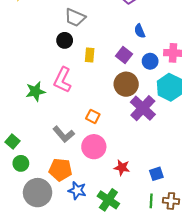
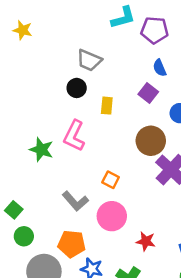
blue semicircle: (140, 31) -> (160, 68), moved
purple square: (124, 55) -> (148, 93), moved
green star: (35, 91) -> (41, 150), turned 30

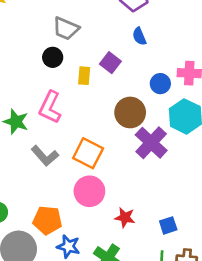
purple square: (148, 93) -> (110, 63), moved
orange square: (111, 180) -> (88, 153), size x1.6
gray L-shape: (75, 201) -> (45, 156), moved

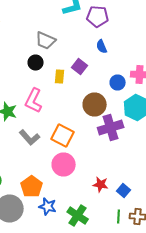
purple cross: (151, 143) -> (111, 128), turned 30
red star: (125, 218) -> (101, 184), moved
orange pentagon: (47, 220) -> (32, 186), turned 30
blue square: (168, 225) -> (124, 190), turned -32

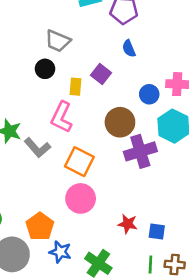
pink L-shape: (34, 100) -> (62, 117), moved
gray L-shape: (30, 138) -> (37, 148), moved
blue square: (124, 190) -> (157, 232), turned -32

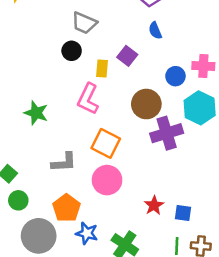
gray L-shape: (37, 148) -> (64, 162), moved, turned -52
red star: (128, 224) -> (154, 205), turned 30

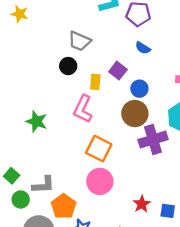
blue semicircle: (155, 31) -> (143, 48), turned -35
blue circle: (175, 76) -> (139, 89), moved
gray L-shape: (64, 162) -> (43, 185), moved

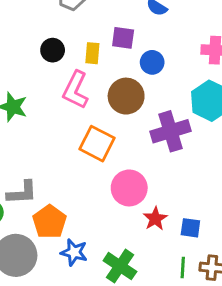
black circle: (68, 66) -> (53, 50), moved
purple square: (118, 71) -> (123, 38), turned -30
brown circle: (135, 114) -> (126, 96), moved
pink circle: (100, 181) -> (129, 188), moved

